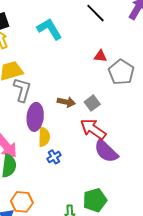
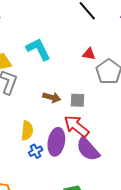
cyan L-shape: (49, 29) -> (38, 49), moved
gray square: (92, 103) -> (78, 100), turned 35
purple ellipse: (35, 117) -> (56, 142), moved

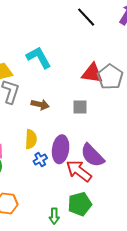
red triangle: (89, 54) -> (92, 73), moved, size x1.6
brown arrow: (52, 97) -> (40, 105), moved
red arrow: (77, 126) -> (79, 171), moved

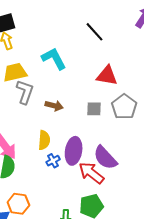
black line: (86, 17) -> (94, 32), moved
gray pentagon: (110, 77) -> (124, 107), moved

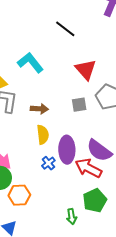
red triangle: (107, 76) -> (86, 70), turned 50
yellow semicircle: (44, 140) -> (43, 135), moved
orange hexagon: (18, 204) -> (19, 195), moved

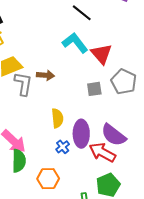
cyan L-shape: (30, 63) -> (75, 43), moved
brown arrow: (39, 109) -> (45, 75), moved
orange hexagon: (19, 195) -> (48, 179), moved

